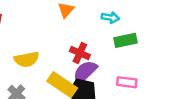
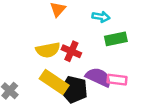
yellow semicircle: (27, 59) -> (48, 50), moved
purple semicircle: (85, 72) -> (99, 77), moved, turned 70

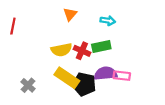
green rectangle: (116, 39) -> (101, 47), moved
purple semicircle: (99, 77) -> (106, 73), turned -30

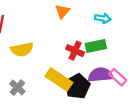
yellow semicircle: (61, 50) -> (22, 49), moved
pink rectangle: (122, 76) -> (118, 77), turned 35
black pentagon: (84, 84) -> (77, 86), turned 30

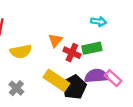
orange triangle: (62, 11) -> (55, 40), moved

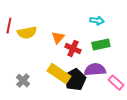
green rectangle: (92, 48) -> (101, 45), moved
yellow semicircle: (21, 51) -> (27, 33), moved
pink rectangle: (113, 78) -> (116, 83), moved

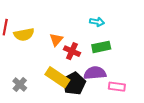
pink rectangle: (116, 83) -> (117, 87), turned -35

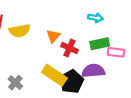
pink rectangle: (117, 87) -> (116, 52), moved

